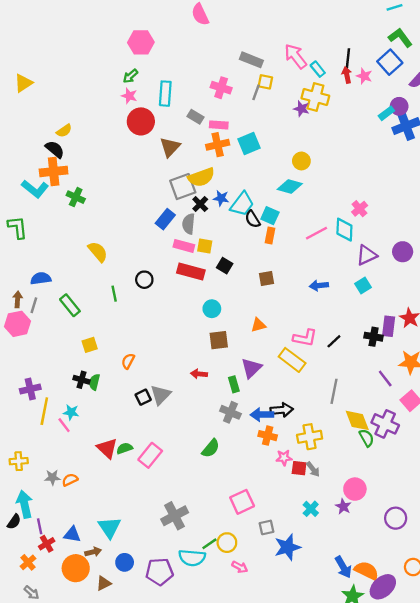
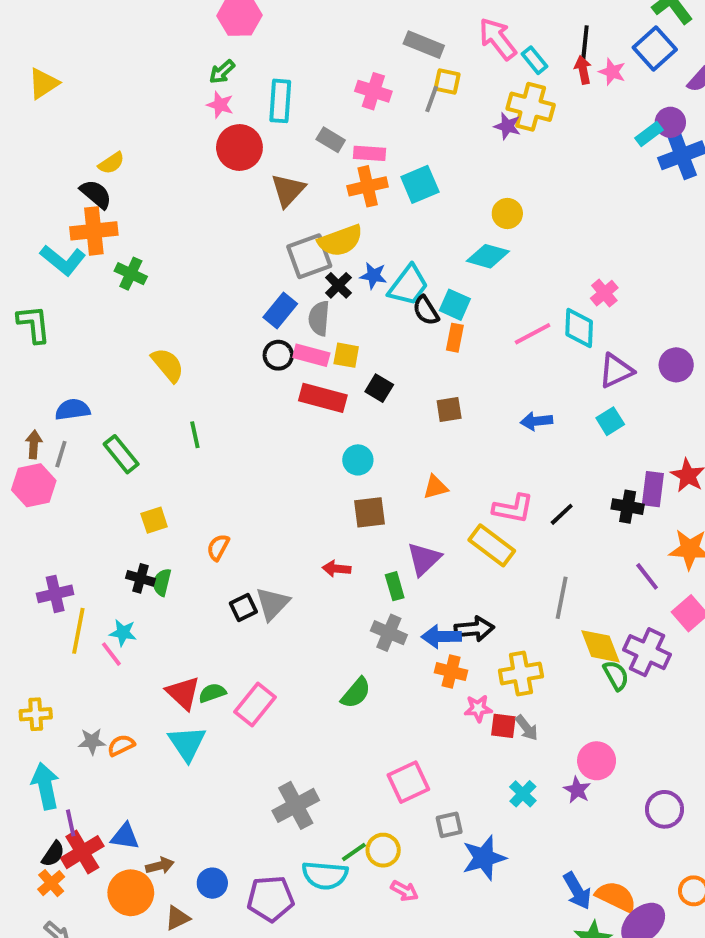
black circle: (144, 280) -> (278, 355), moved
black semicircle: (14, 522) -> (53, 854), moved
cyan triangle: (109, 527) -> (187, 743), moved
red cross: (47, 544) -> (82, 852), size x1.5

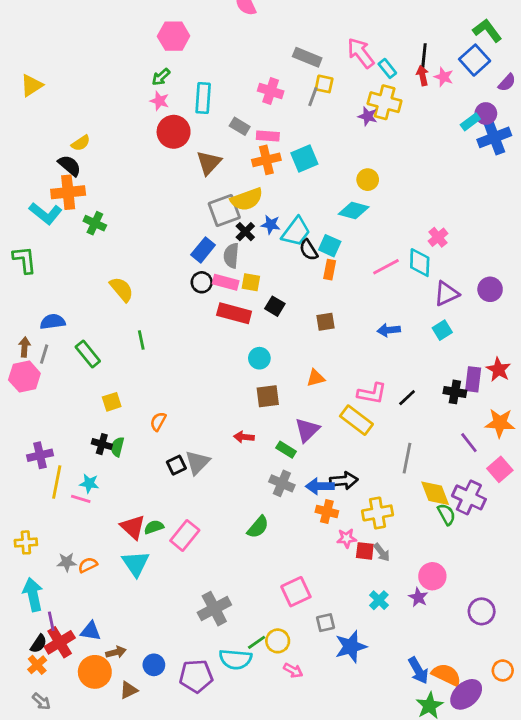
green rectangle: (395, 586) -> (286, 450), turned -42
pink line: (111, 654) -> (81, 499), turned -36

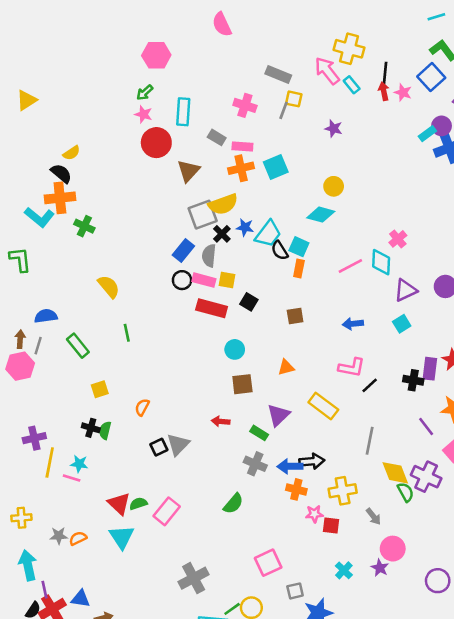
yellow cross: (385, 102) -> (349, 49), moved
pink L-shape: (372, 393) -> (352, 367), moved
gray arrow: (382, 552) -> (373, 516), moved

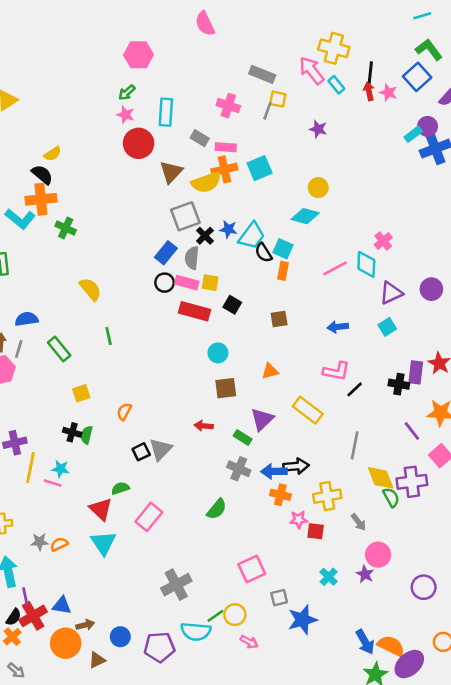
yellow semicircle: (223, 204) -> (206, 182), moved
purple cross: (426, 477) -> (412, 482), turned -32
green semicircle: (138, 504) -> (120, 488), moved

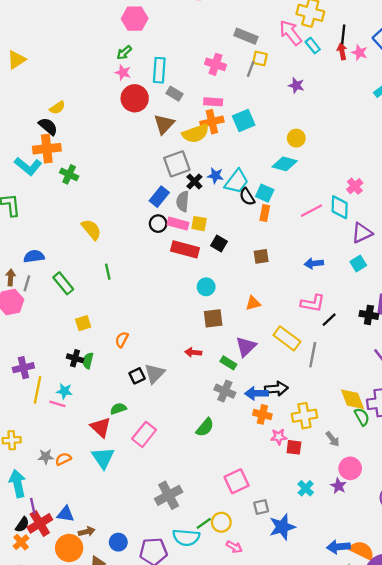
gray rectangle: (200, 138) -> (174, 94), moved
gray line: (355, 445) -> (313, 355), moved
blue arrow: (365, 642) -> (338, 547), turned 115

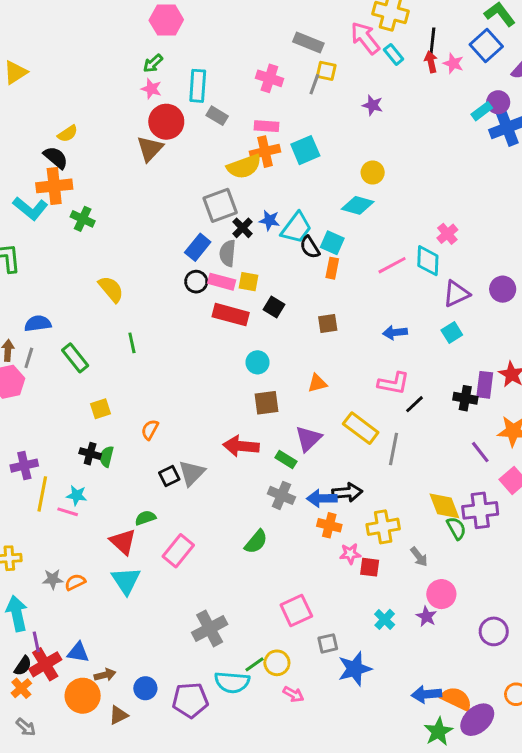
brown triangle: (164, 124) -> (150, 149), moved
red arrow: (193, 352) -> (241, 446), size x1.6

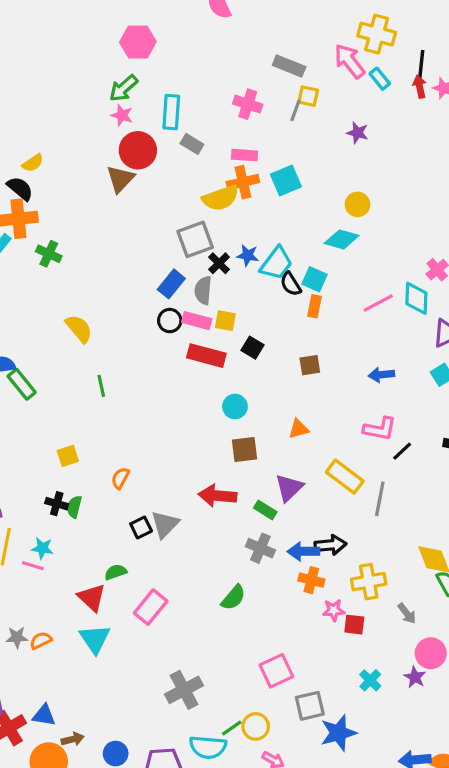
green arrow: (153, 63) -> (124, 88), size x1.4
green rectangle: (75, 358) -> (22, 384), moved
gray square: (328, 643) -> (310, 706), size x1.4

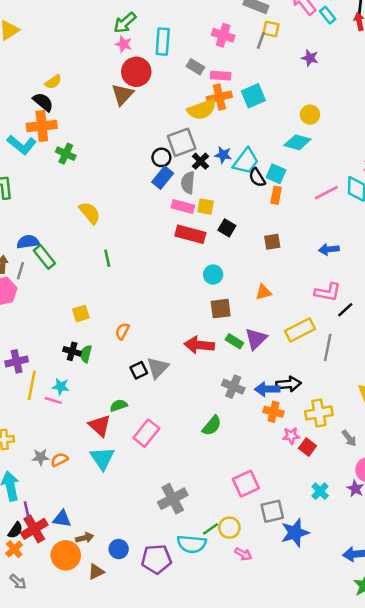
gray rectangle: (192, 144) -> (195, 67), moved
black circle: (170, 321) -> (161, 157), moved
yellow rectangle: (345, 477) -> (300, 330), turned -64
green rectangle: (265, 510) -> (234, 341), moved
red square: (354, 625) -> (308, 447), turned 30

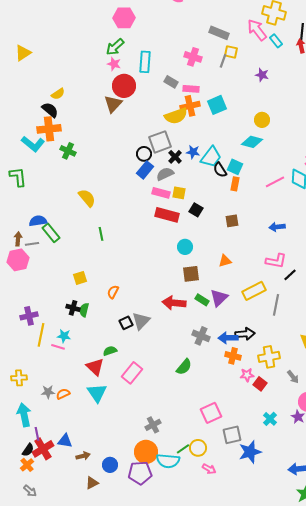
gray semicircle: (188, 183) -> (165, 174), turned 60
gray line: (20, 271) -> (32, 244), turned 64
gray cross: (173, 499) -> (153, 425), size x0.7
orange circle: (66, 555) -> (146, 452), moved

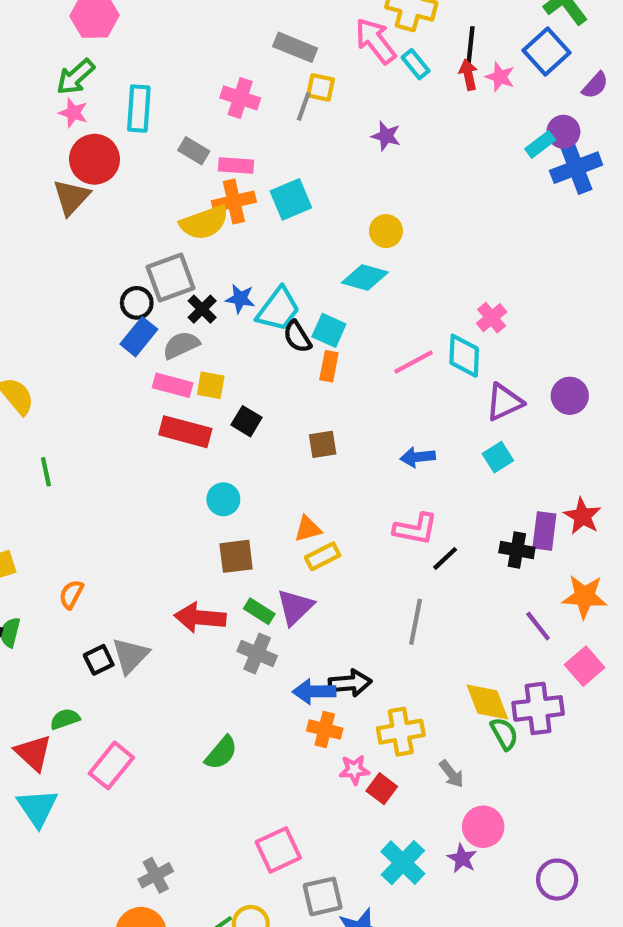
yellow rectangle: (254, 291) -> (323, 556), moved, size x0.7
gray cross: (201, 336) -> (257, 654), moved
cyan cross: (270, 419) -> (403, 863), size x1.5

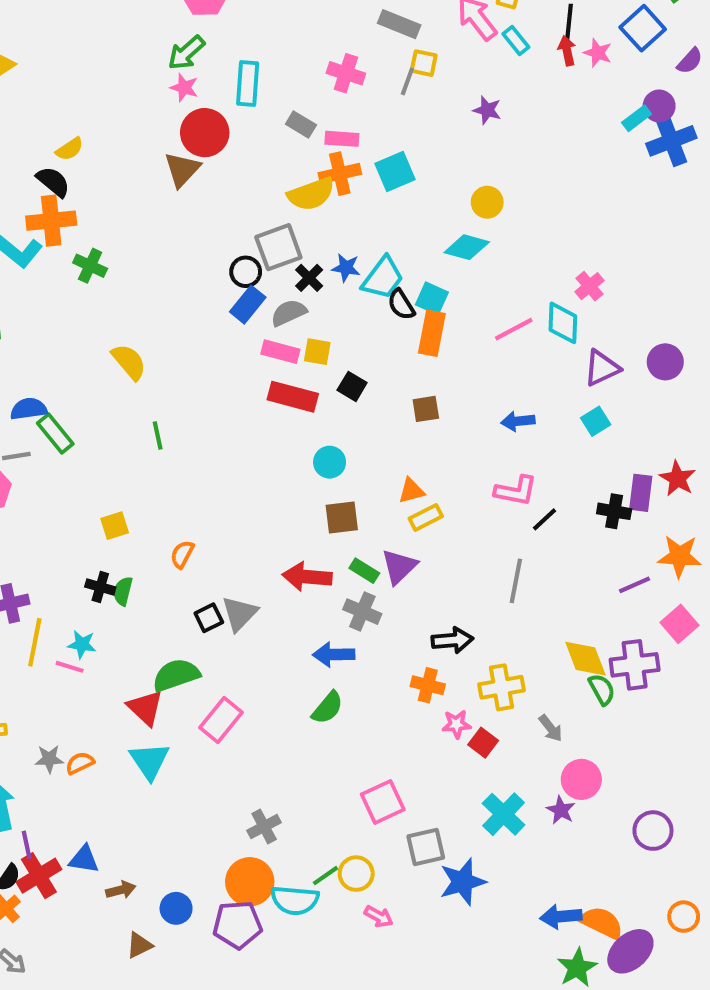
orange rectangle: (329, 366) -> (432, 333), size x1.5
purple line: (538, 626) -> (635, 585), turned -76
blue arrow: (314, 692) -> (334, 655), moved
green semicircle: (65, 719) -> (176, 675), size x1.6

